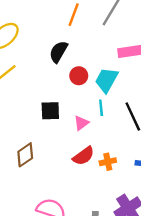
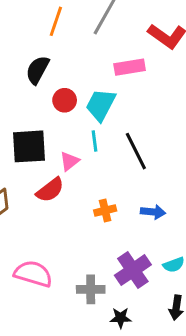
black square: (50, 111) -> (29, 146), size x1.4
red semicircle: (83, 156) -> (50, 190), moved

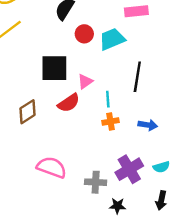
cyan trapezoid: (101, 105) -> (112, 39), turned 36
cyan line: (95, 141) -> (108, 99), moved
black line: (136, 151) -> (137, 77), turned 32

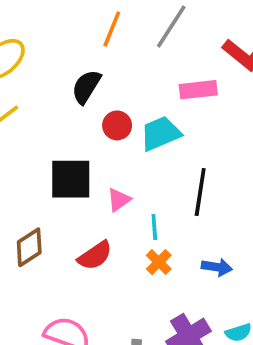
red semicircle: (69, 103) -> (95, 256), moved
orange cross: (111, 122) -> (159, 262), turned -35

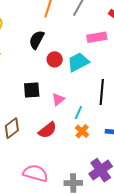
black square: (71, 179) -> (32, 90), size x0.7
cyan line: (154, 227) -> (78, 113), turned 32

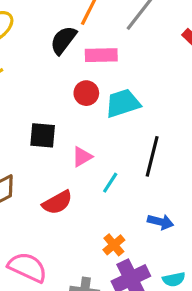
pink rectangle: (97, 37) -> (101, 55), moved
black semicircle: (37, 40) -> (63, 40), moved
orange cross: (82, 131) -> (114, 245), moved

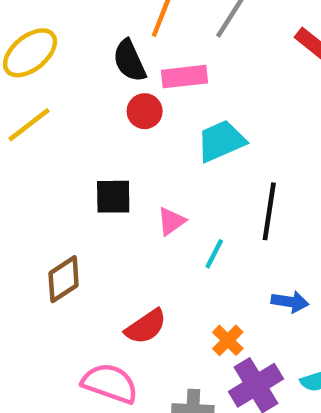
black semicircle: (63, 40) -> (129, 61), turned -56
red circle: (86, 93) -> (145, 111), moved
red semicircle: (57, 202) -> (146, 327), moved

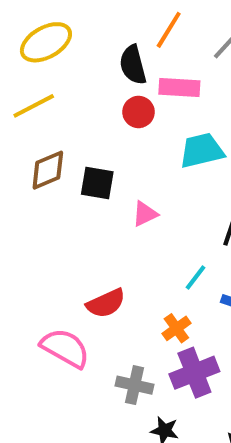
cyan line: (214, 254) -> (195, 278), moved
brown diamond: (64, 279) -> (48, 170), moved

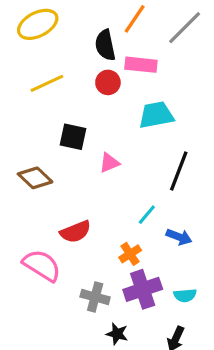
yellow line: (34, 106) -> (47, 83), moved
brown diamond: (48, 170) -> (35, 178), moved, turned 64

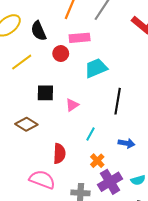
black semicircle: (105, 45) -> (39, 31), moved
cyan line: (147, 215) -> (91, 134), moved
red semicircle: (75, 232) -> (59, 154), turned -54

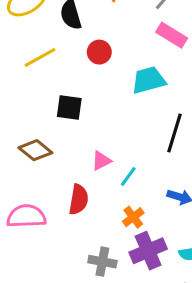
pink rectangle: (80, 38) -> (172, 35), moved, turned 30
pink triangle: (72, 105) -> (101, 161), moved
pink semicircle: (42, 180) -> (26, 216), moved, turned -30

